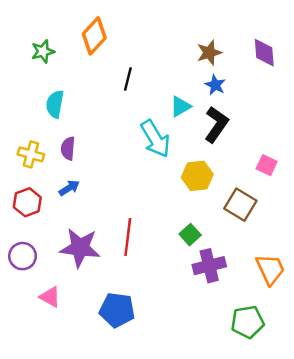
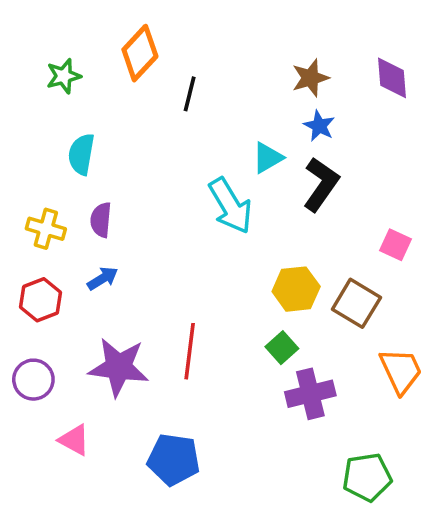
black line: (128, 79) -> (190, 94), moved
yellow hexagon: (197, 176) -> (296, 289), moved
orange trapezoid: (270, 269) -> (401, 371), moved

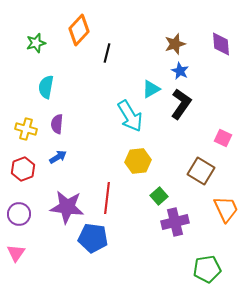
yellow hexagon: (296, 289) -> (138, 161), moved
pink triangle: (74, 440) -> (16, 253), moved, turned 36
blue pentagon: (174, 459) -> (93, 238), moved

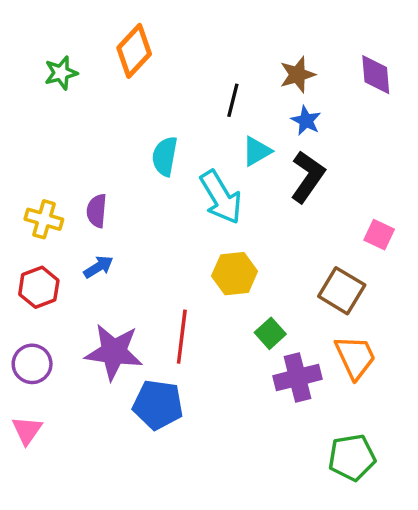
black line: (107, 53) -> (233, 100), moved
cyan semicircle: (46, 87) -> (165, 156), moved
orange trapezoid: (226, 209) -> (355, 357), moved

